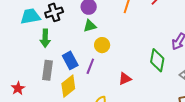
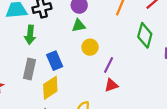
green diamond: (157, 60) -> (145, 35), moved
purple line: (90, 66) -> (109, 65), moved

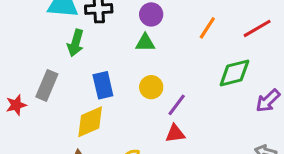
green diamond: (145, 35) -> (234, 73), turned 50
yellow circle: (90, 47) -> (151, 87), moved
gray rectangle: (30, 69) -> (47, 85), moved

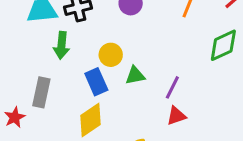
green triangle: (145, 43) -> (135, 75), moved
yellow circle: (151, 87) -> (111, 55), moved

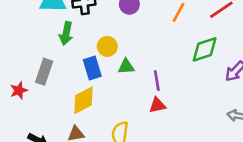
purple line: (172, 87) -> (157, 80), turned -42

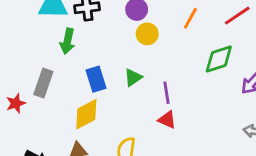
yellow circle: (107, 46) -> (147, 34), moved
green triangle: (126, 67) -> (133, 77), turned -30
red triangle: (157, 105) -> (167, 120), turned 36

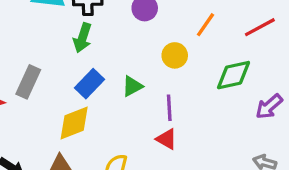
yellow circle: (147, 34) -> (175, 55), moved
green arrow: (67, 41) -> (82, 38), moved
blue rectangle: (96, 79) -> (89, 84), turned 55

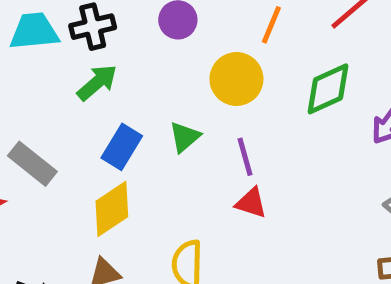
green arrow: (82, 38) -> (97, 83), turned -136
yellow circle: (175, 55) -> (236, 79), size x1.4
gray rectangle: (28, 82) -> (32, 164), turned -64

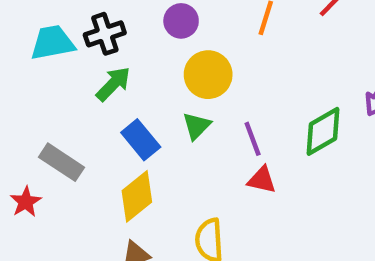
yellow circle: (236, 79) -> (208, 75), moved
green diamond: (328, 89) -> (323, 131), moved
blue rectangle: (122, 147) -> (141, 140), turned -66

